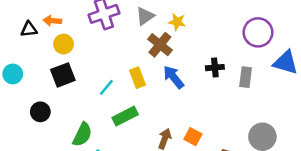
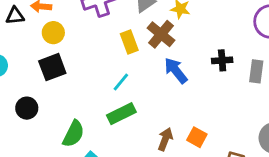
yellow rectangle: (137, 78) -> (129, 42), moved
cyan line: (106, 87) -> (121, 82), moved

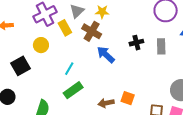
yellow circle: (53, 33) -> (41, 45), moved
yellow rectangle: (129, 42) -> (65, 28), moved
brown arrow: (165, 139) -> (106, 103), turned -112

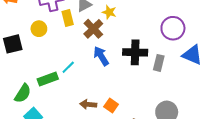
black cross: (136, 43) -> (135, 52), size x1.6
cyan line: (69, 69) -> (68, 67), moved
green rectangle: (73, 90) -> (48, 79), moved

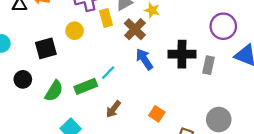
green semicircle: (23, 93) -> (54, 91), moved
brown arrow: (88, 104) -> (113, 109), moved, turned -56

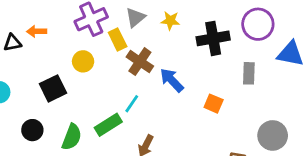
brown cross: (135, 29) -> (140, 62), moved
black cross: (182, 54) -> (213, 38), moved
orange square: (157, 114) -> (214, 104), moved

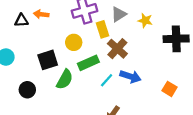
blue arrow: (172, 80) -> (130, 77), moved, turned 144
green rectangle: (108, 125) -> (88, 63), moved
green semicircle: (72, 137) -> (65, 79), moved

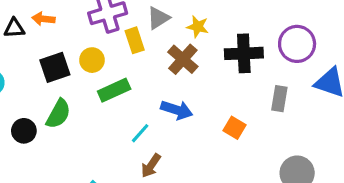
brown cross: (117, 49) -> (183, 59), moved
black square: (48, 60) -> (55, 67), moved
green semicircle: (65, 79) -> (58, 114), moved
cyan line: (107, 80) -> (140, 133), moved

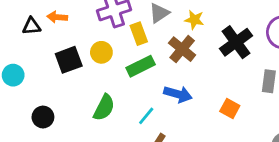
black cross: (244, 53) -> (236, 42), turned -32
green rectangle: (114, 90) -> (141, 66), moved
green semicircle: (58, 114) -> (104, 108), moved

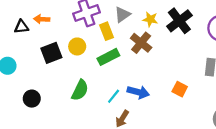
black cross: (236, 42) -> (179, 21), moved
blue arrow: (178, 94) -> (138, 92), moved

